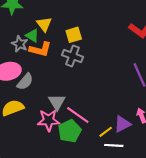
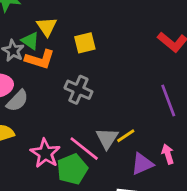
gray cross: (72, 56) -> (78, 90), moved
gray triangle: (57, 102) -> (107, 138), moved
pink star: (49, 120) -> (45, 153), turned 30
yellow line: (106, 132) -> (126, 136), moved

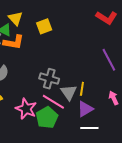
gray cross: (78, 90) -> (49, 79), moved
yellow line: (126, 136) -> (82, 89), turned -40
purple triangle: (142, 164) -> (85, 109), moved

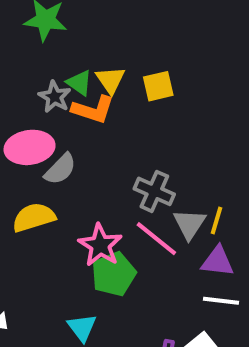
yellow triangle: (15, 18) -> (110, 80), moved
purple triangle: (85, 109) -> (218, 261), turned 30
green pentagon: (47, 118) -> (114, 274), moved

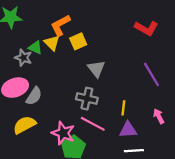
orange L-shape: (93, 110) -> (60, 25), moved, turned 145
gray triangle: (189, 224) -> (96, 69), moved

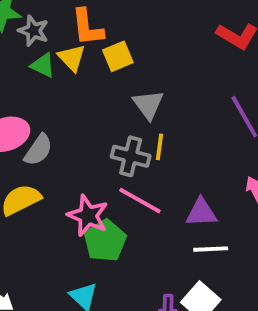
orange L-shape: (60, 25) -> (87, 27), turned -70
gray star: (23, 58) -> (33, 31), moved
yellow line: (123, 108) -> (160, 147), moved

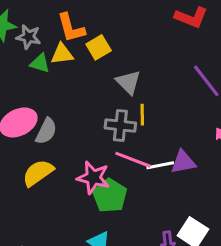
yellow triangle: (72, 58) -> (62, 54), turned -45
white line: (211, 249) -> (160, 165), moved

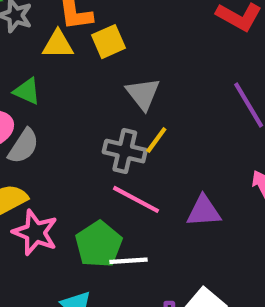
green triangle: (40, 63) -> (27, 91), moved
yellow line: (142, 115) -> (156, 140), turned 30
white line: (160, 165) -> (128, 261), moved
pink star: (93, 178) -> (35, 232), moved

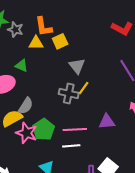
gray semicircle: (23, 146) -> (26, 106), moved
pink line: (136, 199) -> (75, 130), moved, turned -30
green pentagon: (99, 244) -> (44, 129), moved

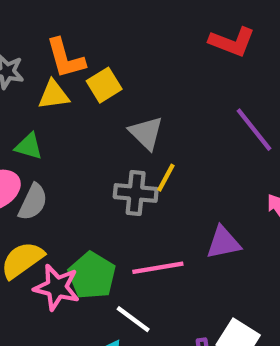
gray semicircle: (26, 106) -> (33, 202), moved
white line: (71, 146) -> (133, 319), moved, turned 48

